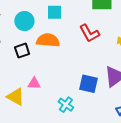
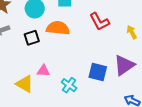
cyan cross: (66, 105) -> (69, 85), moved

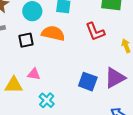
yellow triangle: (25, 84) -> (14, 85), turned -36
cyan cross: (69, 85) -> (47, 100), moved

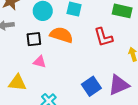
pink triangle: (34, 74) -> (40, 62), moved
blue square: (88, 82) -> (91, 86), turned 30

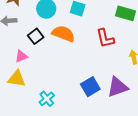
black square: (34, 39) -> (36, 36), turned -35
pink triangle: (40, 62) -> (21, 56), moved, turned -40

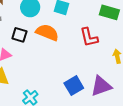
black square: (36, 36) -> (19, 35), turned -35

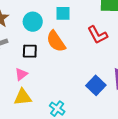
orange semicircle: (47, 32) -> (56, 41), turned -130

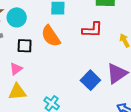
cyan circle: (33, 22) -> (17, 17), moved
red L-shape: (97, 35) -> (92, 30), turned -60

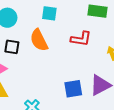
blue square: (90, 80) -> (73, 89), turned 30

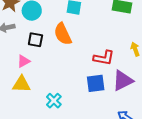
red L-shape: (81, 39) -> (104, 58), moved

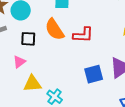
red L-shape: (104, 58) -> (83, 35), moved
yellow triangle: (22, 84) -> (32, 84), moved

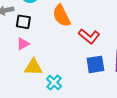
red L-shape: (83, 35) -> (89, 36), moved, turned 30
black square: (28, 39) -> (23, 22), moved

